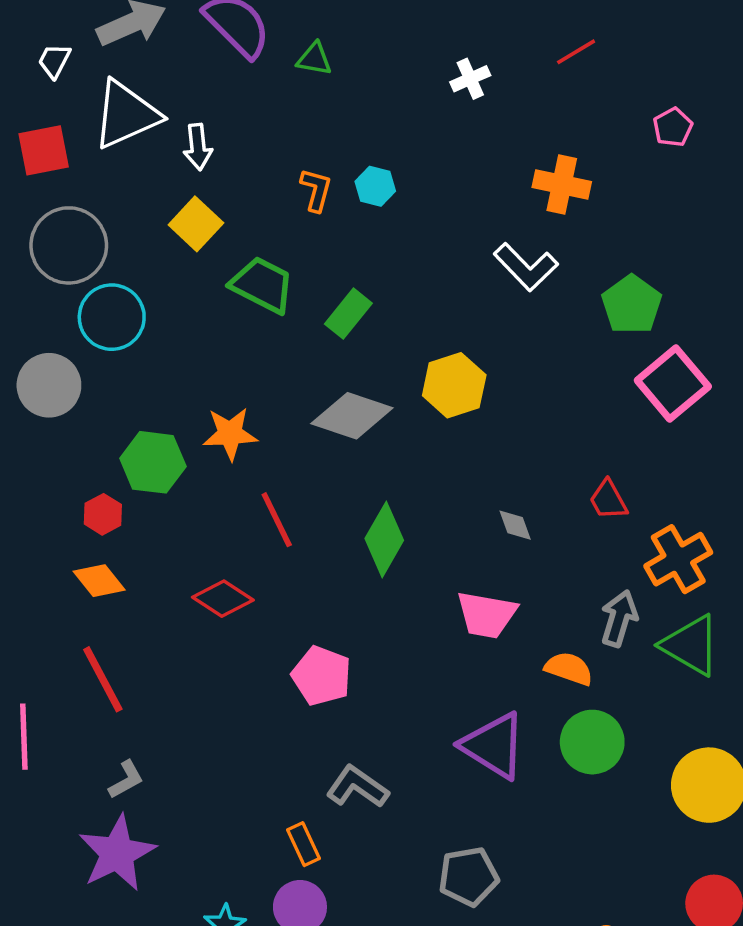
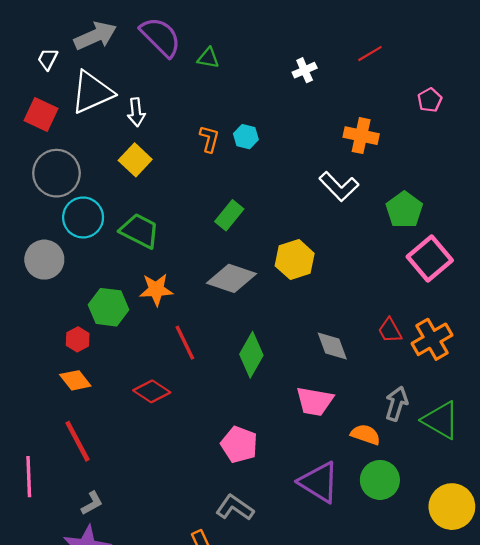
red square: (44, 150) -> (41, 114), turned 36
green trapezoid: (262, 285) -> (140, 231), moved
gray diamond: (515, 525) -> (332, 346), size x1.5
orange cross: (678, 559) -> (432, 339), moved
pink pentagon: (321, 676) -> (239, 445), moved

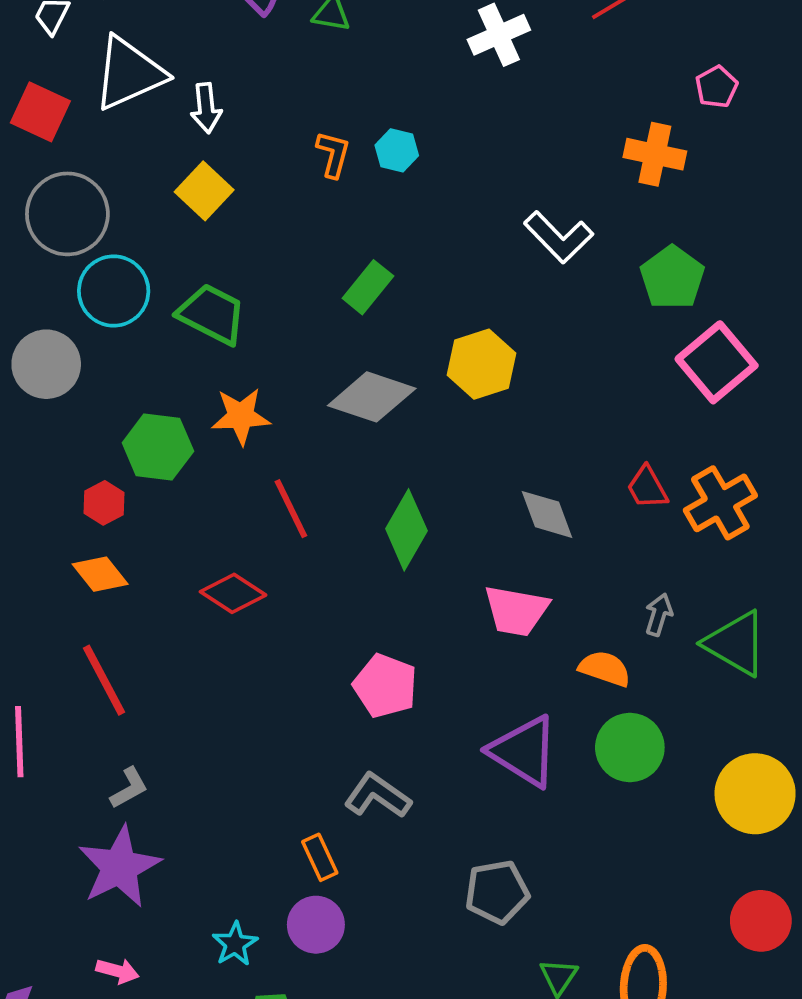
white cross: (305, 70) -> (499, 35), size x1.4
orange cross: (361, 136) -> (655, 154), moved
gray arrow: (397, 404) -> (659, 615), size x0.7

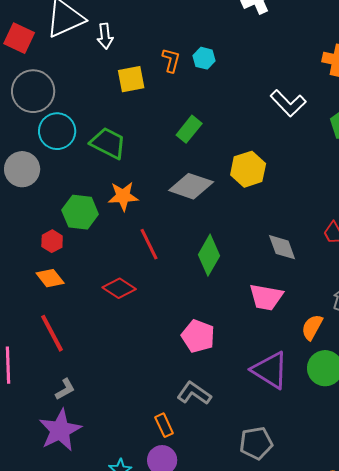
yellow square: (204, 191) -> (131, 79), moved, turned 36
orange semicircle: (605, 669) -> (312, 327), turned -80

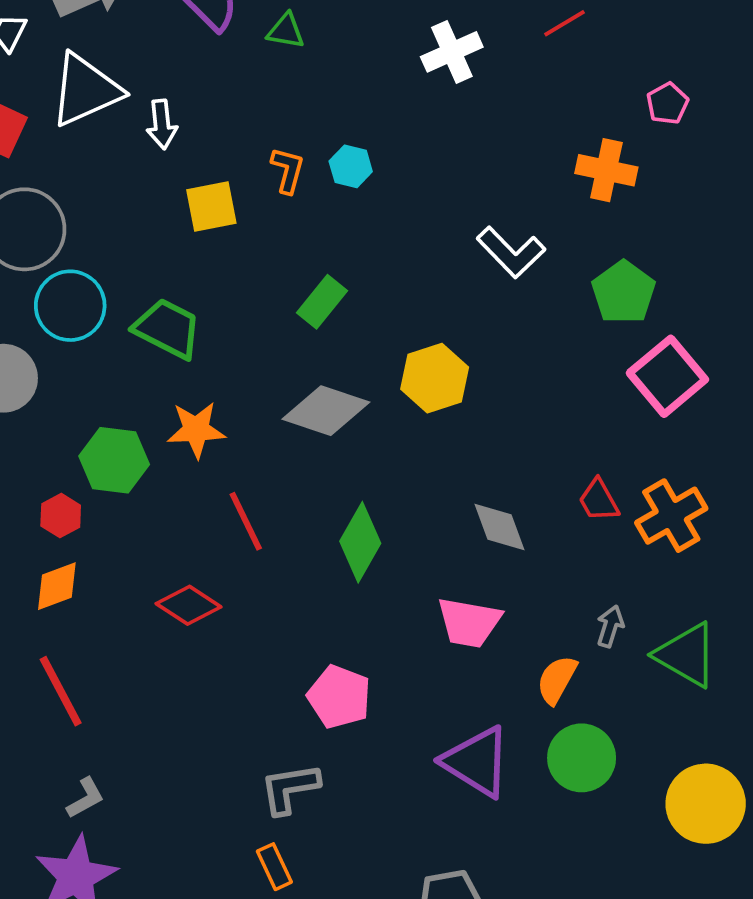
orange diamond: (50, 278) -> (57, 586), turned -72
gray L-shape: (194, 393) -> (290, 788), moved, turned -44

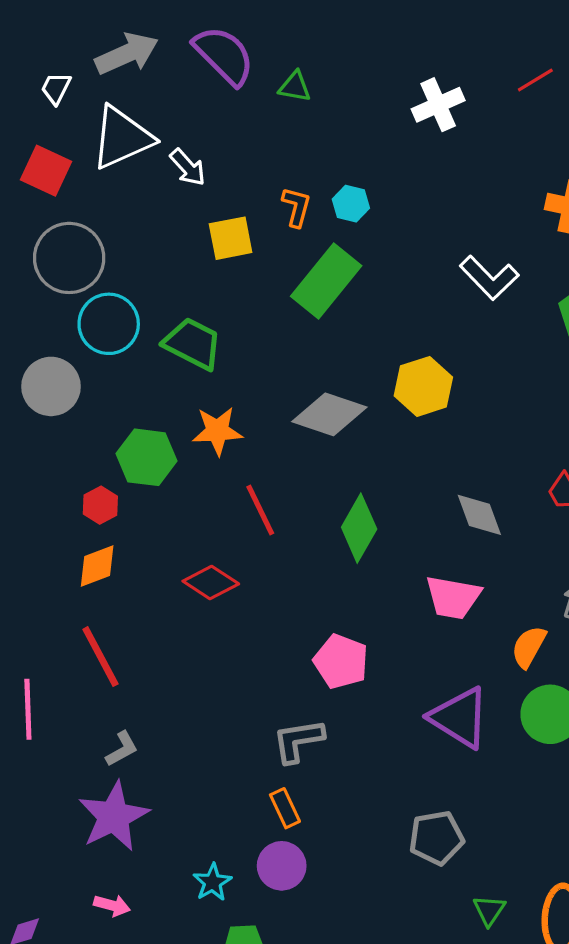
white arrow: (162, 124) -> (188, 167), turned -36
green rectangle: (322, 302) -> (326, 281), moved, size x1.6

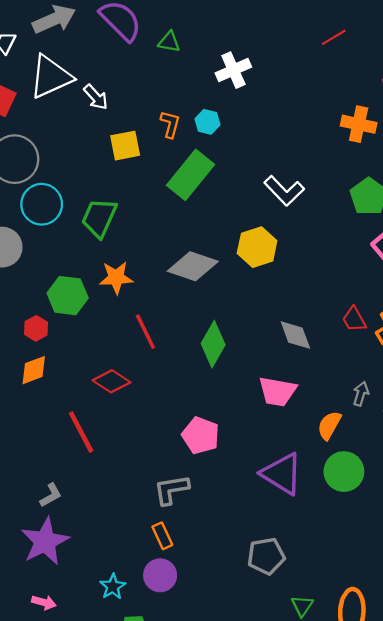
white cross: (438, 105) -> (233, 70), moved
white L-shape: (489, 278) -> (284, 191), moved
green trapezoid: (193, 344) -> (99, 218), turned -93
red line: (100, 657) -> (81, 432), moved

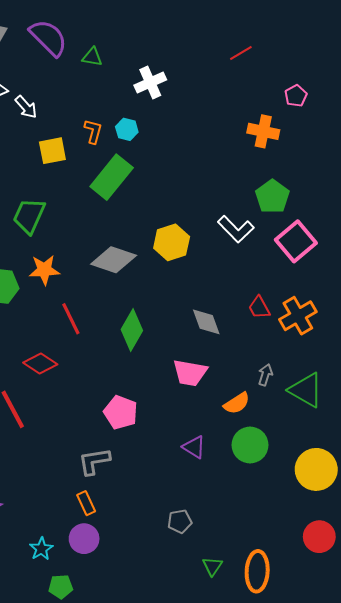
white L-shape: (284, 191) -> (236, 229), moved
orange semicircle: (329, 425) -> (237, 403), turned -152
purple triangle: (282, 474) -> (194, 447), size x0.6
gray pentagon: (266, 556) -> (180, 521), size x0.7

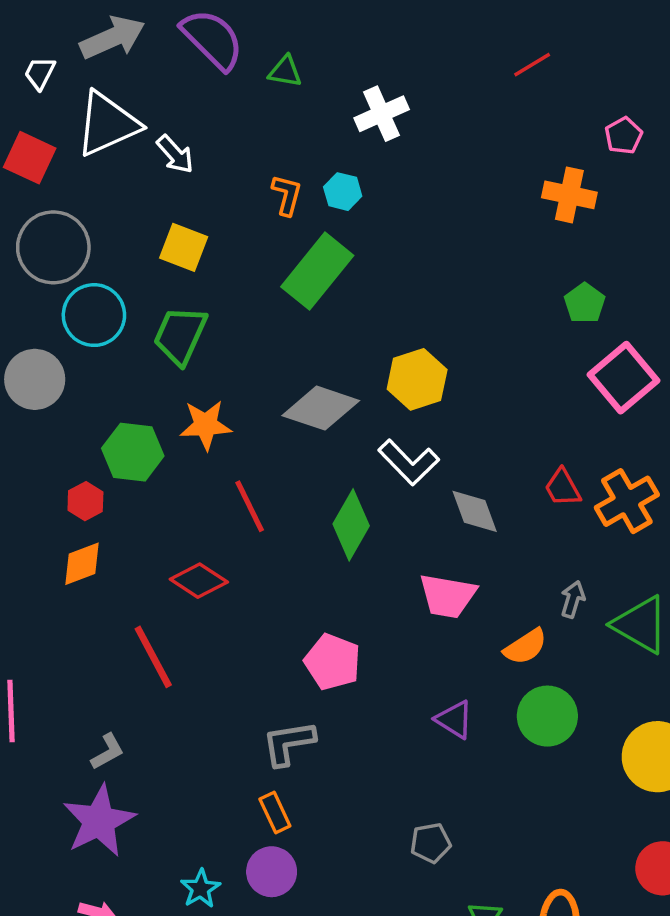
yellow square: (52, 151) -> (184, 247), moved, turned 32
green pentagon: (272, 197) -> (585, 303), size x0.7
white L-shape: (236, 229) -> (409, 462), moved

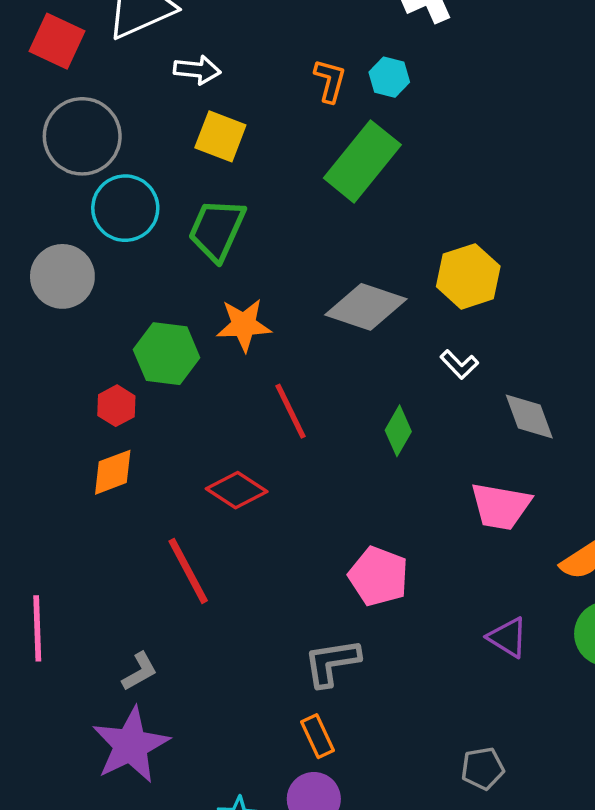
white arrow: (175, 154) -> (197, 70), moved, turned -42
white L-shape: (409, 462) -> (459, 364), size x0.6
green diamond: (351, 525) -> (398, 431), size x0.7

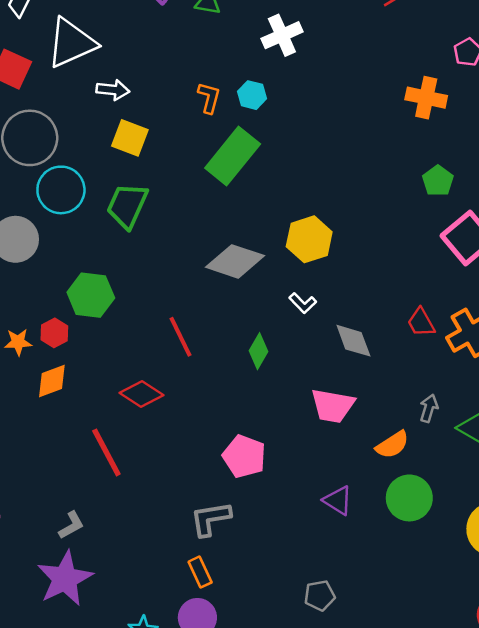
orange star: (244, 325) -> (18, 342), moved, size x0.7

